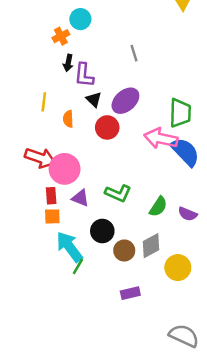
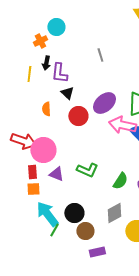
purple ellipse: (125, 101) -> (104, 103), moved
yellow line: (44, 102) -> (29, 74), moved
black circle: (102, 231) -> (74, 213), moved
brown circle: (124, 250) -> (85, 231), moved

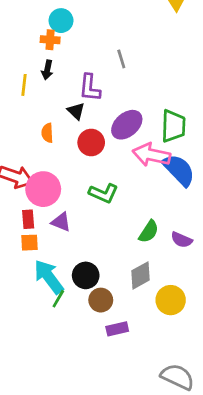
orange cross: (40, 41) -> (50, 40), moved, turned 32
purple L-shape: (59, 73) -> (90, 88), moved
green L-shape: (87, 170) -> (103, 193), moved

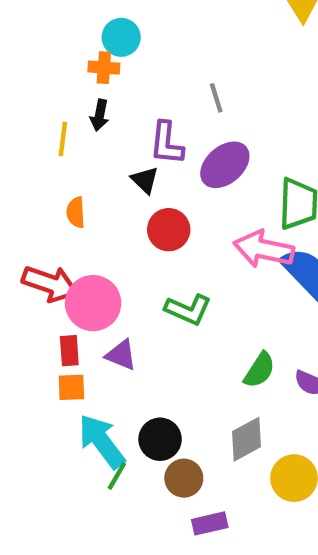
purple ellipse: (127, 125) -> (225, 165), moved
orange semicircle: (47, 133) -> (76, 212), moved

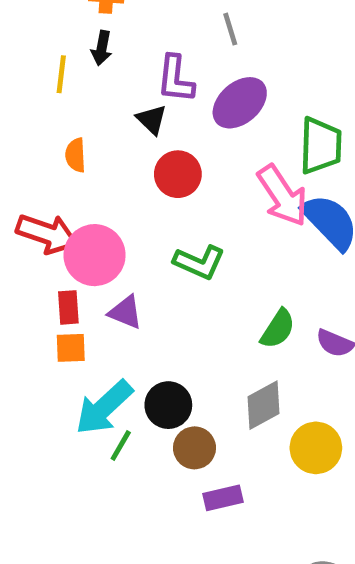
pink arrow: (264, 249) -> (283, 196), turned -136
cyan arrow: (102, 441) -> (104, 407), turned -96

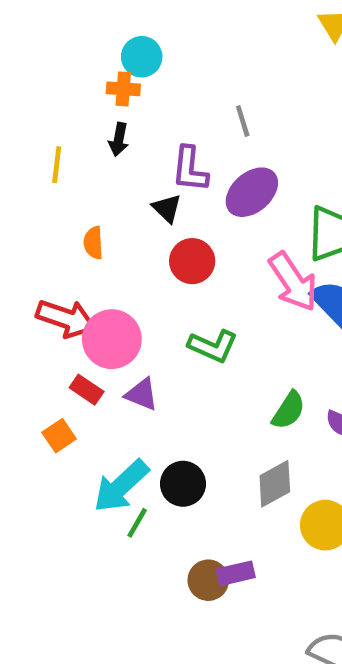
yellow line: (61, 74) -> (57, 165), moved
red rectangle: (68, 307) -> (87, 390), turned -52
orange square: (71, 348) -> (59, 436), moved, turned -32
brown circle: (194, 448) -> (208, 580), moved

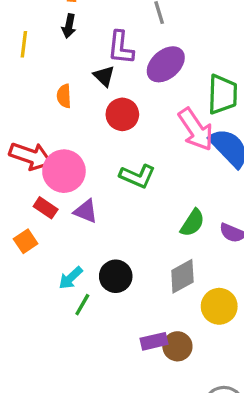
orange semicircle: (93, 243) -> (64, 96), moved
cyan arrow: (121, 486) -> (71, 278), size x0.6
brown circle: (208, 580) -> (177, 346), moved

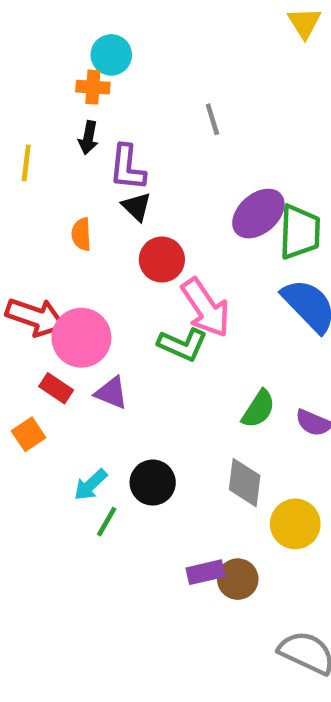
purple L-shape: (121, 48) -> (127, 168), moved
purple ellipse: (166, 64) -> (258, 214), moved
pink arrow: (196, 129) -> (206, 308), moved
gray diamond: (182, 276) -> (245, 483), turned -54

